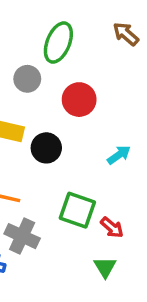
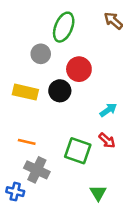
black circle: (46, 148) -> (60, 91), moved
red arrow: (112, 227) -> (107, 141), moved

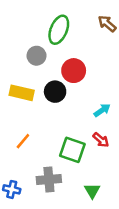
orange line: (27, 142) -> (23, 141), turned -63
gray cross: (37, 170) -> (49, 179), moved, turned -30

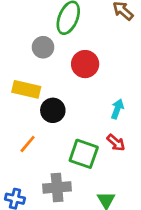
black circle: (55, 92) -> (53, 110), moved
cyan arrow: (102, 110) -> (117, 109), turned -35

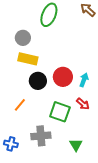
gray circle: (43, 47) -> (23, 38), moved
red circle: (85, 64) -> (63, 77), moved
yellow rectangle: (26, 89) -> (28, 59), moved

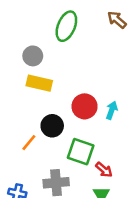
black circle: (38, 81) -> (52, 126), moved
red arrow: (83, 104) -> (104, 170), moved

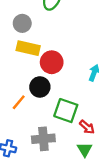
red circle: (85, 106) -> (52, 62), moved

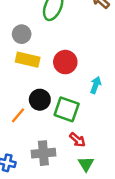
red circle: (52, 62) -> (65, 62), moved
green square: (66, 111) -> (67, 109), moved
red arrow: (87, 127) -> (77, 140), moved

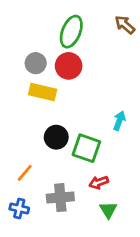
red circle: (65, 62) -> (69, 66), moved
orange line: (18, 115) -> (25, 173), moved
red arrow: (77, 140) -> (99, 182), turned 119

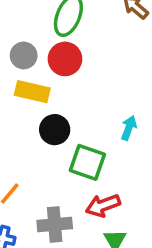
black circle: (56, 137) -> (55, 130), moved
red arrow: (99, 182) -> (103, 205), size x1.4

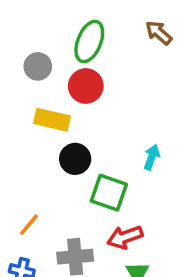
gray circle: (24, 55) -> (38, 66), moved

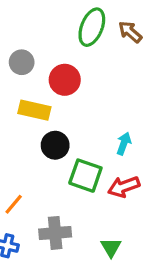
green ellipse: (89, 42) -> (92, 27), moved
red arrow: (125, 237) -> (124, 187), moved

